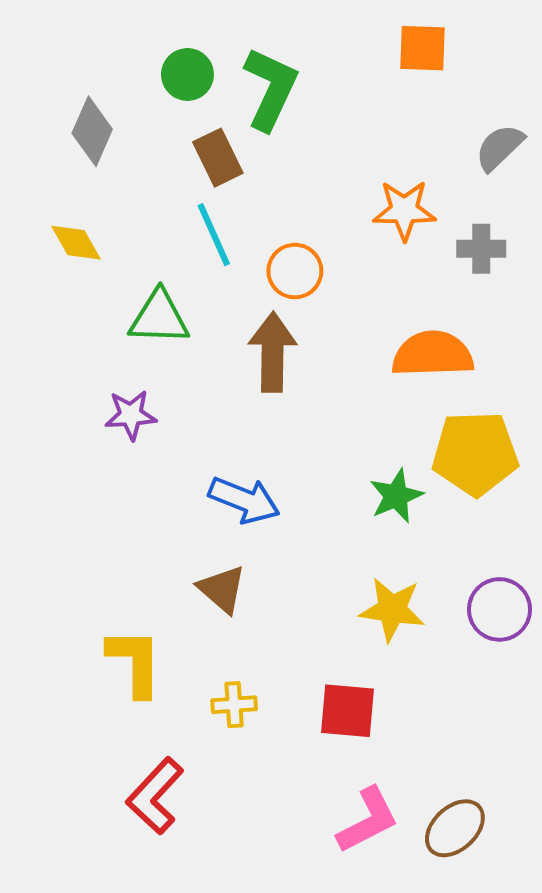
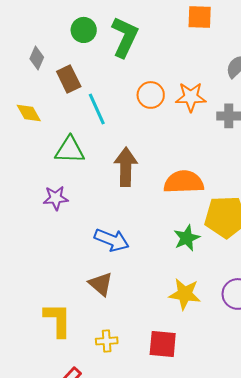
gray diamond: (92, 131) -> (37, 58), size x0.7
brown rectangle: (218, 158) -> (69, 79), moved
orange circle: (295, 271) -> (151, 95), moved
orange semicircle: (433, 354) -> (184, 182), moved

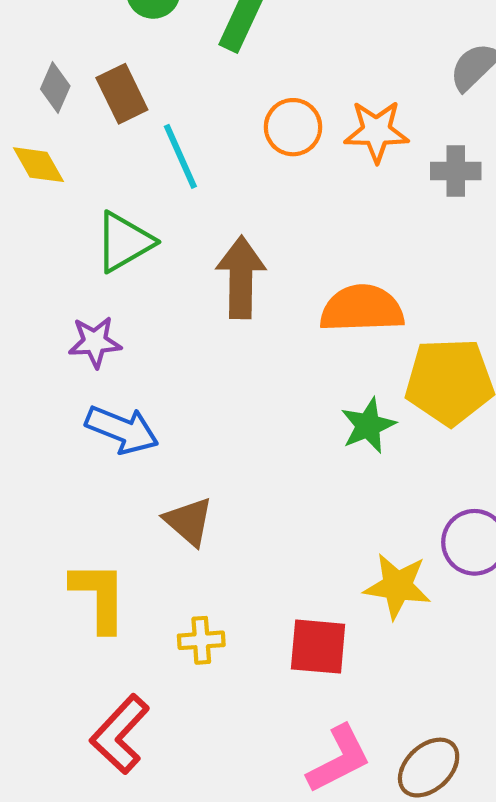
gray diamond: (37, 58) -> (55, 88), moved
green triangle: (70, 150) -> (124, 242), turned -32
blue arrow: (112, 240) -> (122, 430), moved
yellow star: (185, 294) -> (397, 586), moved

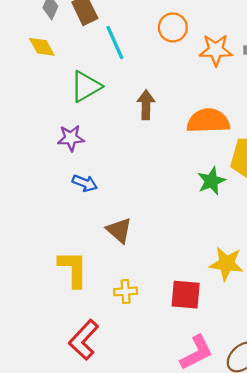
orange star: (376, 131) -> (216, 50), moved
brown arrow: (241, 277) -> (146, 105), size x0.7
blue arrow: (122, 430) -> (85, 183), size x0.7

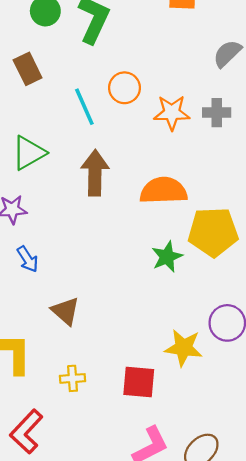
cyan line: (115, 42) -> (84, 107), moved
brown arrow: (146, 105) -> (95, 173), size x1.4
blue arrow: (85, 183) -> (28, 259), turned 35

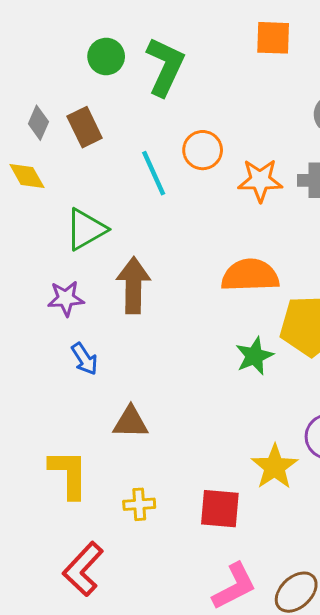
brown arrow: (95, 173) -> (133, 285), moved
brown triangle: (65, 311) -> (131, 422), turned -40
yellow star: (184, 348) -> (275, 467), turned 30

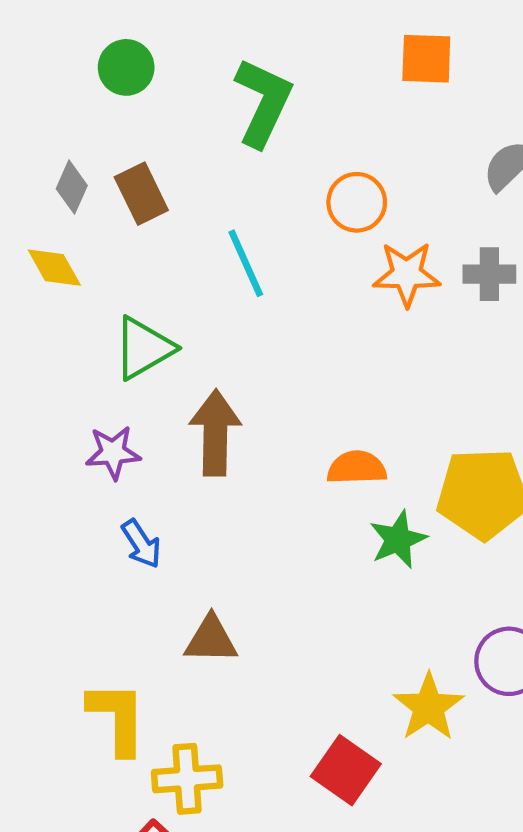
green circle: (106, 56) -> (126, 67), moved
orange circle: (203, 150) -> (357, 202), moved
orange semicircle: (250, 275) -> (357, 468), moved, size x0.7
yellow cross: (139, 504) -> (187, 779), moved, size x1.4
red square: (220, 509) -> (346, 770), turned 30

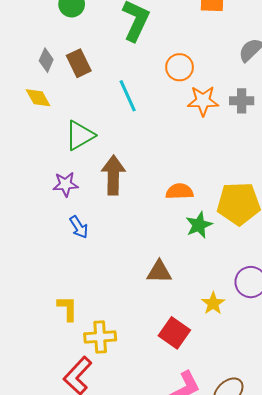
brown triangle: (211, 640) -> (159, 272), moved
yellow star: (428, 707) -> (213, 303), size x0.7
yellow L-shape: (117, 718) -> (68, 308), size x0.7

